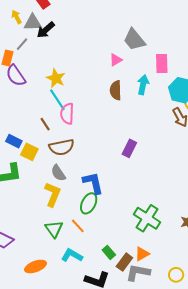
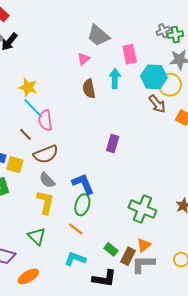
green triangle: (54, 229) -> (37, 236), moved
orange ellipse: (36, 266) -> (28, 276), moved

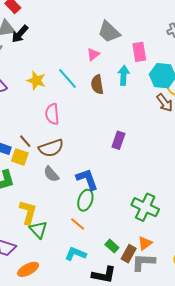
cyan line: (33, 108) -> (67, 79), moved
brown line: (26, 134) -> (25, 141), moved
yellow L-shape: (45, 202) -> (28, 212), moved

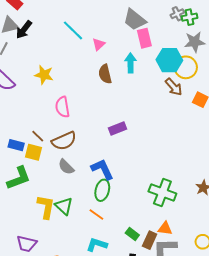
gray trapezoid: (109, 32) -> (135, 20), moved
cyan line: (67, 79) -> (73, 30), moved
purple rectangle: (118, 140) -> (117, 129), moved, turned 54
green triangle: (38, 230) -> (64, 206), moved
orange triangle: (145, 243) -> (165, 228), turned 49

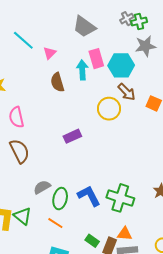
pink rectangle: (144, 38) -> (96, 59), moved
yellow circle: (186, 67) -> (109, 109), moved
brown semicircle: (64, 141) -> (20, 151), turned -90
gray semicircle: (66, 167) -> (42, 187), moved, turned 108
blue L-shape: (102, 169) -> (89, 196), moved

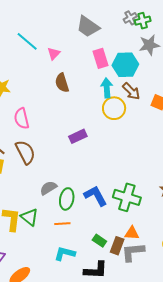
cyan arrow: (82, 70) -> (107, 88), moved
orange line: (55, 223) -> (62, 224), turned -35

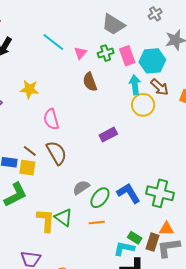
green cross: (143, 21) -> (106, 53), moved
green ellipse: (67, 199) -> (100, 198), turned 30
cyan L-shape: (65, 254) -> (124, 249), moved

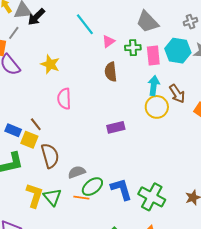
cyan hexagon: (152, 61) -> (178, 51), moved
brown semicircle: (56, 153) -> (50, 156), moved
orange line: (97, 222) -> (81, 198), moved

